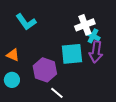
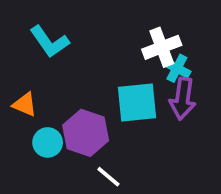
cyan circle: (12, 80) -> (48, 142), moved

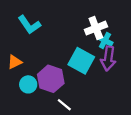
cyan square: (137, 102) -> (81, 61), turned 35
orange triangle: (25, 104) -> (15, 62), turned -49

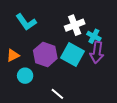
white cross: (96, 28) -> (75, 25), moved
purple hexagon: (51, 79) -> (45, 54), moved

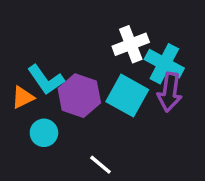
cyan L-shape: (26, 22) -> (46, 80), moved
cyan cross: (94, 36) -> (164, 64), size x1.5

